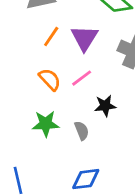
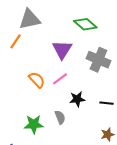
orange line: (51, 37) -> (16, 41), moved
green star: (46, 124) -> (34, 124), moved

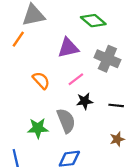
purple triangle: (62, 50) -> (68, 48), turned 45
pink line: (60, 79) -> (76, 79), moved
gray semicircle: (60, 117) -> (66, 121), size x1.6

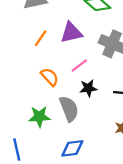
orange line: (18, 39) -> (41, 38), moved
orange semicircle: (41, 80) -> (50, 77), moved

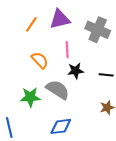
pink line: (79, 65) -> (67, 50), turned -56
gray semicircle: (69, 109) -> (58, 90), turned -35

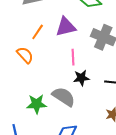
orange semicircle: (40, 60) -> (25, 55), moved

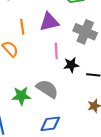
orange line: (38, 32) -> (22, 27), turned -42
black star: (81, 78) -> (71, 65), moved

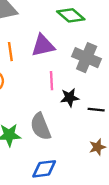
gray semicircle: (47, 89) -> (41, 127), turned -145

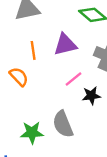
pink line: (51, 81) -> (74, 79), turned 54

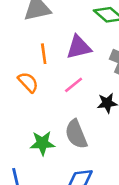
pink line: (74, 79) -> (74, 85), moved

